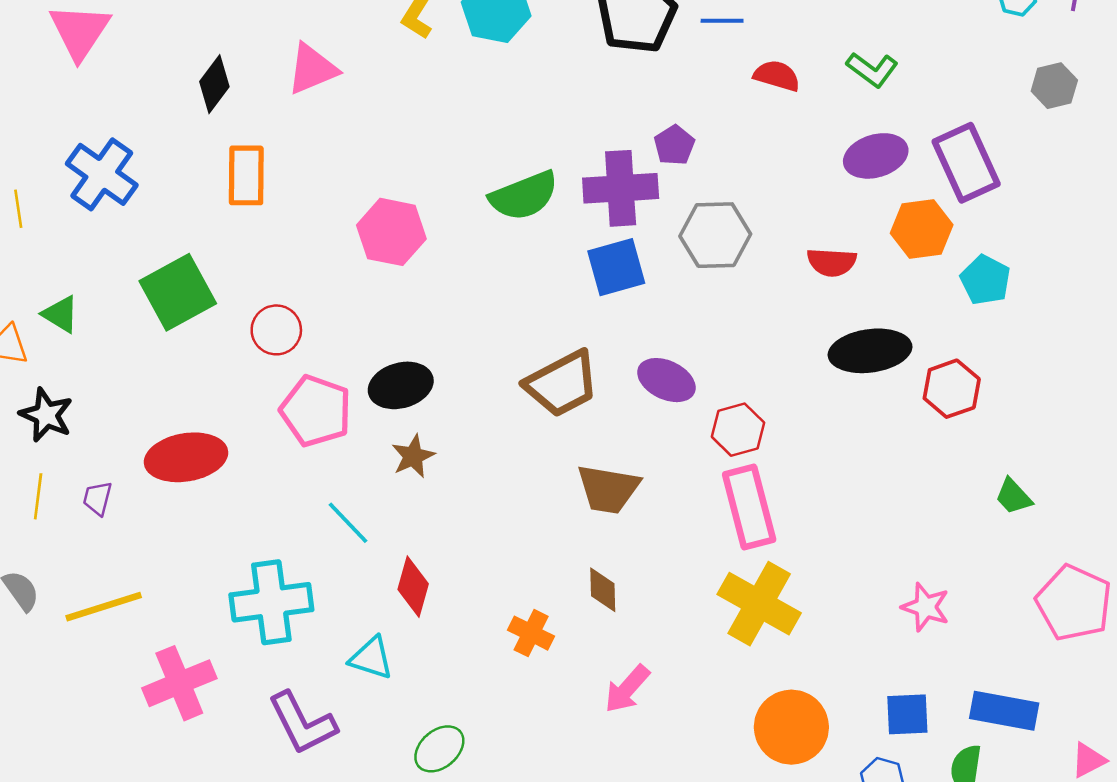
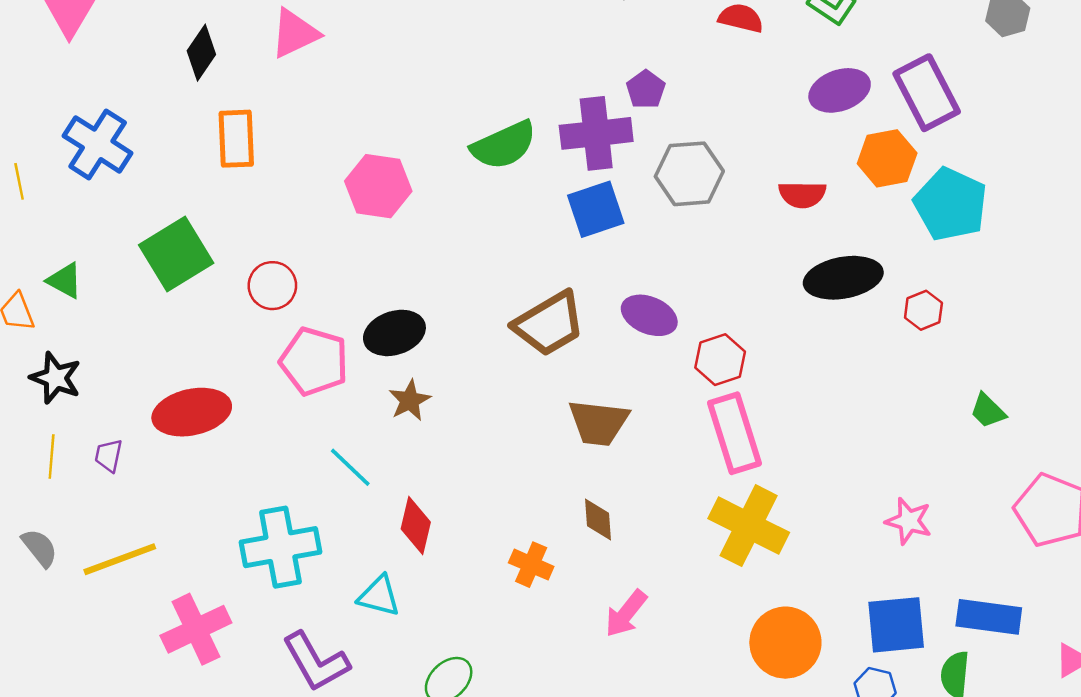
cyan pentagon: (985, 280) -> (951, 204), size x1.5
red hexagon: (952, 389) -> (923, 310), size x0.7
blue square: (907, 714) -> (896, 625), size x1.4

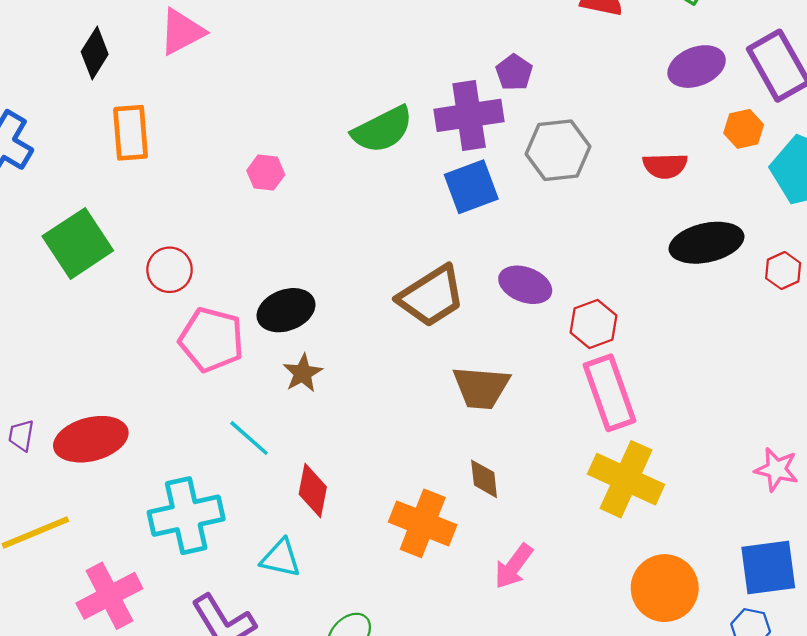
orange hexagon: (887, 158) -> (744, 129), size x0.7
pink hexagon: (378, 186) -> (266, 173), size x0.6
red ellipse: (192, 412) -> (91, 439), moved
orange cross: (531, 565) -> (423, 523), size x1.6

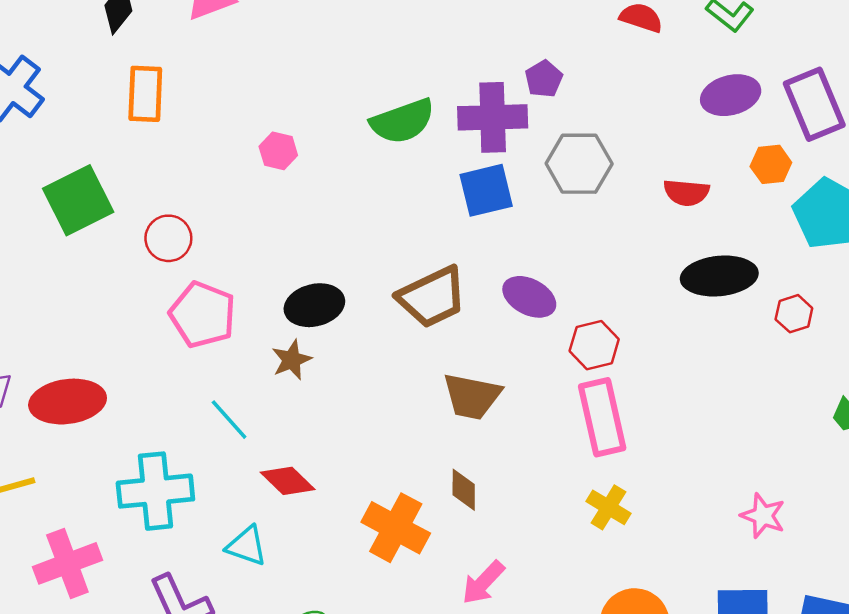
black ellipse: (286, 310) -> (314, 305), moved
yellow cross: (626, 479) -> (608, 507), size x0.6
red diamond: (313, 491) -> (288, 481), turned -64

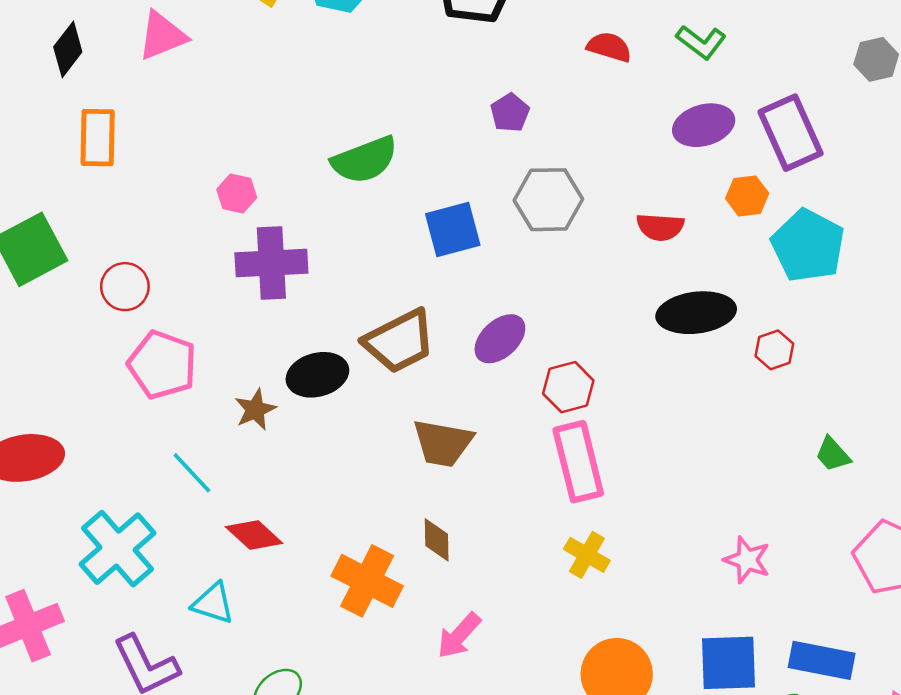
purple cross: (493, 117) -> (271, 263), moved
purple ellipse: (529, 297) -> (500, 339), turned -69
black ellipse: (314, 305) -> (317, 375), moved
cyan cross: (155, 491) -> (117, 549), turned -34

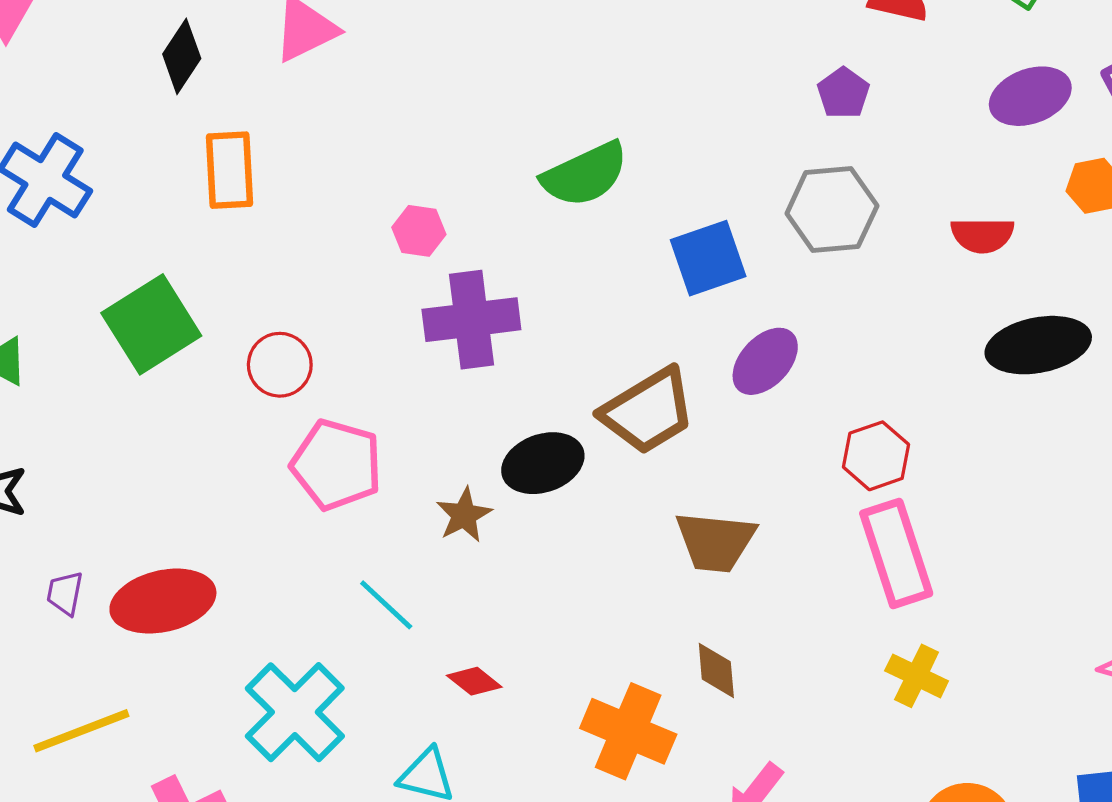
purple pentagon: (510, 113) -> (843, 93), moved
purple ellipse: (500, 339) -> (765, 361), moved
red diamond: (254, 535) -> (474, 681), size x0.7

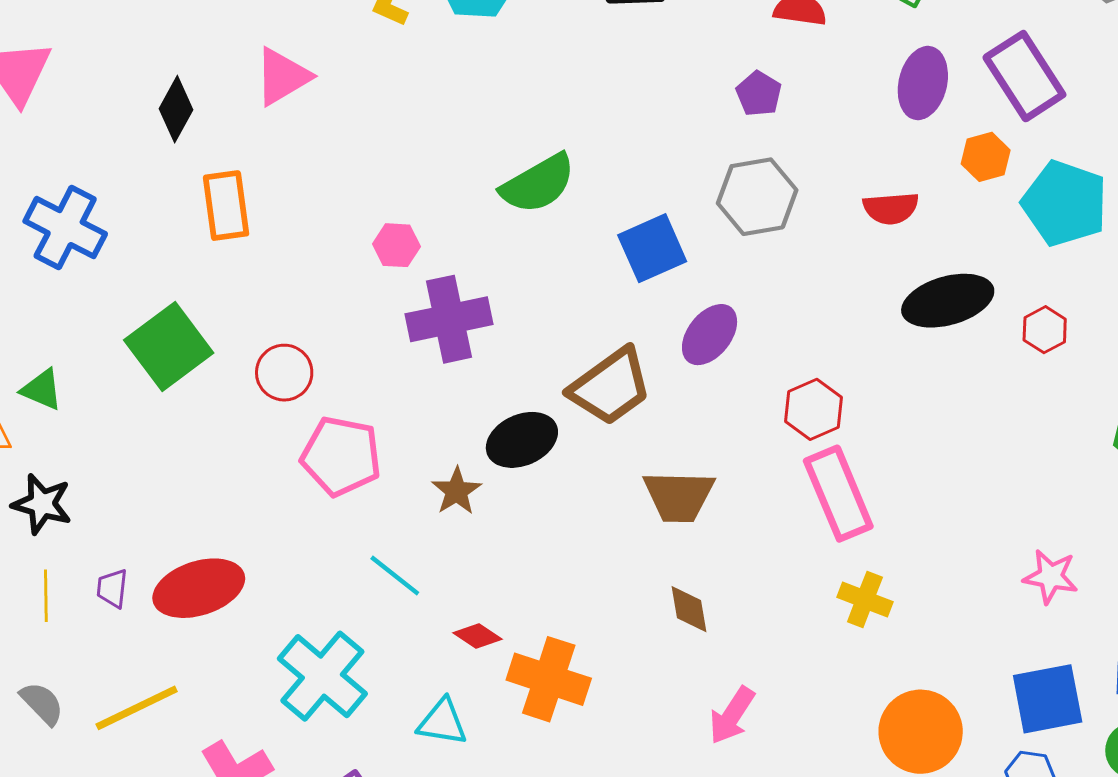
purple ellipse: (1030, 96) -> (923, 83), turned -52
orange cross: (628, 731) -> (549, 679), moved

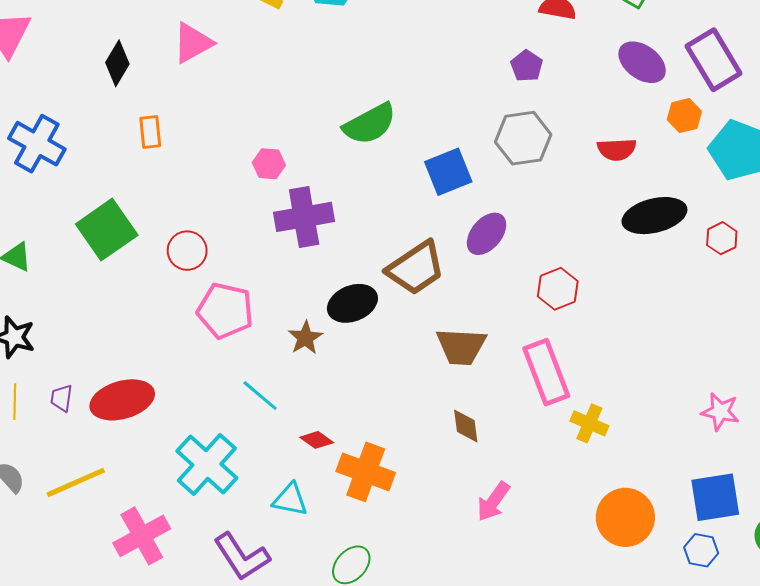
purple ellipse: (923, 83) -> (642, 62), turned -69
orange rectangle: (226, 206) -> (150, 132), size x0.7
pink rectangle: (838, 494) -> (546, 372), moved

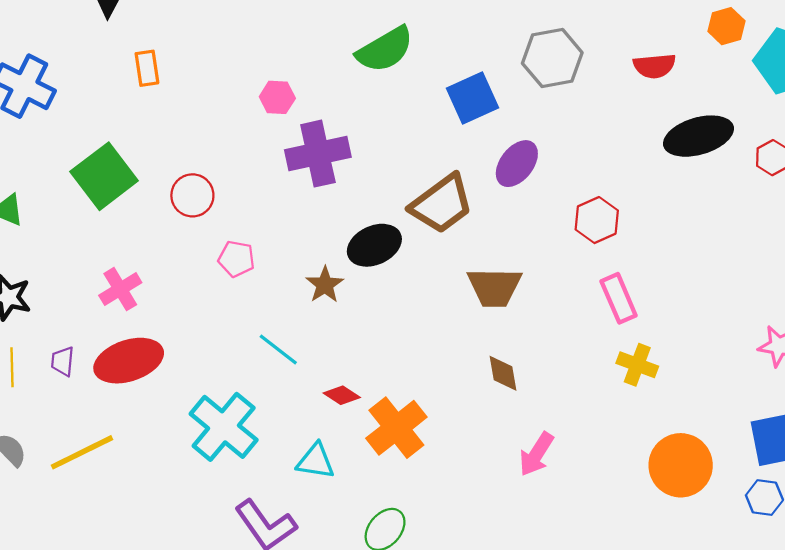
pink pentagon: (225, 311) -> (236, 259), size x0.6
pink rectangle: (546, 372) -> (619, 298), moved, size x0.7
orange cross: (366, 472) -> (396, 428), turned 34
pink cross: (142, 536) -> (120, 289), moved, size x0.7

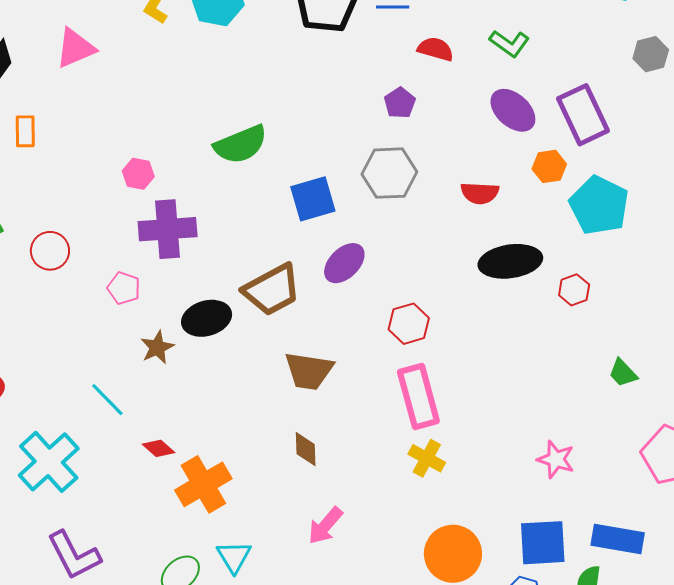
pink pentagon: (236, 259) -> (124, 288), moved
pink rectangle: (619, 298) -> (418, 396), size x1.4
cyan triangle: (316, 461) -> (234, 557), moved, turned 42

